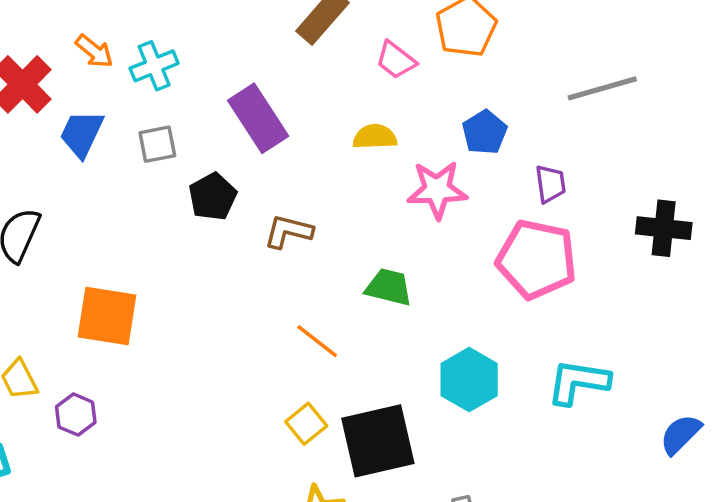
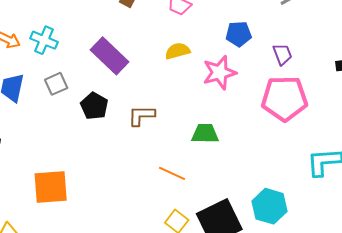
cyan cross: (154, 66) -> (44, 40), turned -32
blue pentagon: (485, 132) -> (239, 34), turned -30
cyan hexagon: (469, 380) -> (270, 206), moved

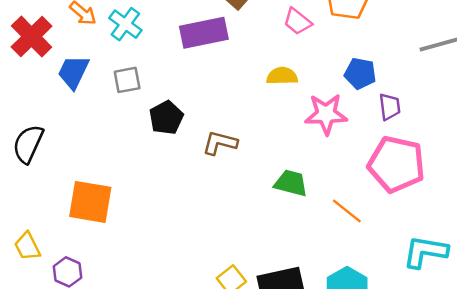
purple trapezoid: (282, 54) -> (390, 107), moved
purple rectangle: (109, 56) -> (204, 33), moved, turned -69
orange line: (172, 173) -> (347, 211), moved

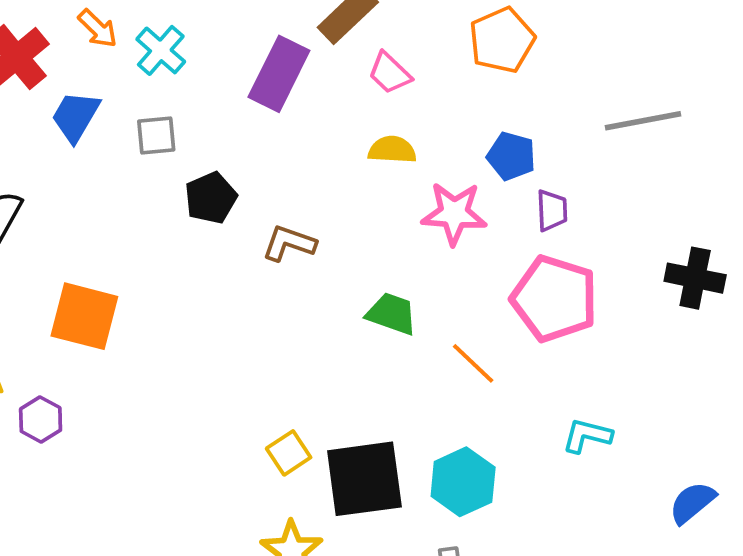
pink trapezoid: (297, 22) -> (390, 73), moved
purple rectangle: (204, 33) -> (279, 74), turned -57
cyan L-shape: (425, 252) -> (587, 436), size x0.7

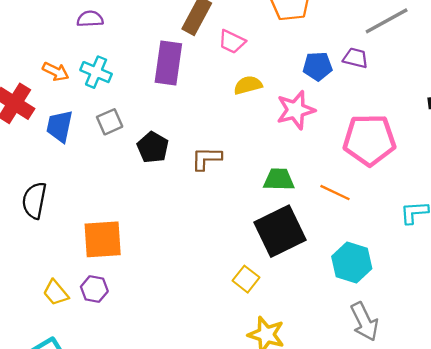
purple trapezoid: (552, 210) -> (355, 58), moved, turned -55
purple hexagon: (41, 419) -> (94, 289), moved
black square: (364, 479) -> (280, 231), moved

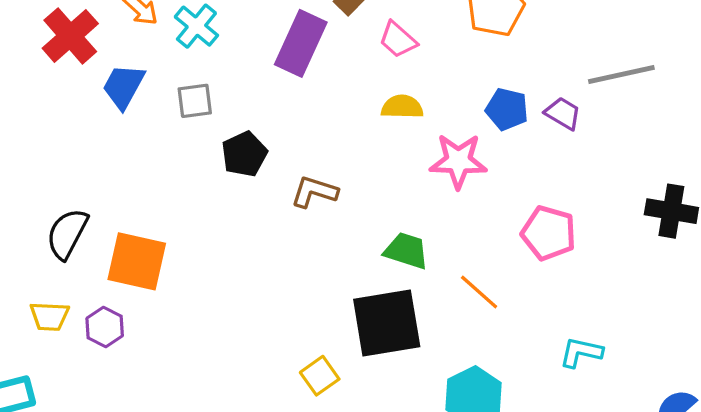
pink pentagon: (369, 140) -> (549, 233), size x0.7
black semicircle: (34, 200) -> (67, 234), moved
yellow trapezoid: (56, 293) -> (49, 316), turned -64

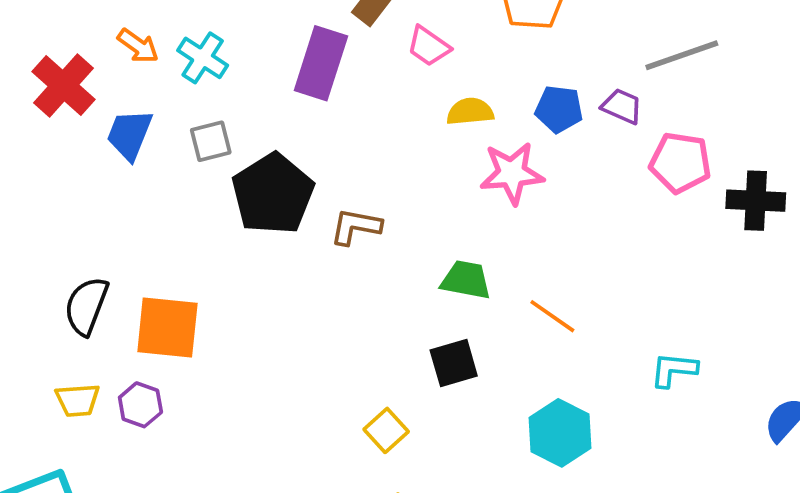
yellow semicircle: (402, 107) -> (470, 112), moved
black pentagon: (244, 154) -> (273, 194), size x1.6
pink pentagon: (549, 233) -> (680, 163), moved
black square: (387, 323) -> (454, 363), size x0.6

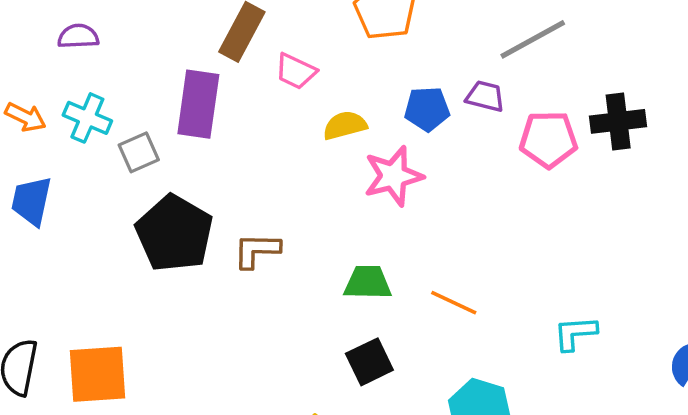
gray square: (211, 141) -> (139, 152), moved
black cross: (756, 201) -> (618, 121), moved

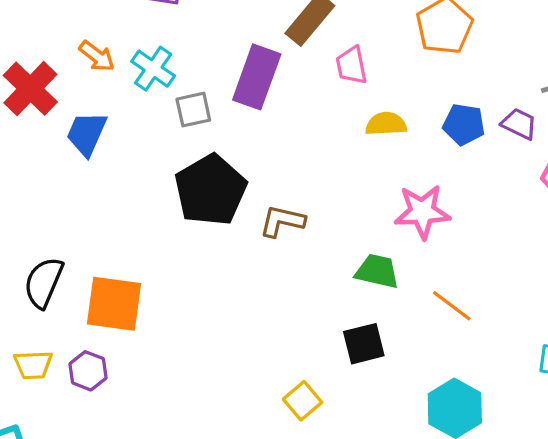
pink trapezoid: (296, 71) -> (351, 65), turned 42
pink star: (393, 176) -> (422, 212), moved

